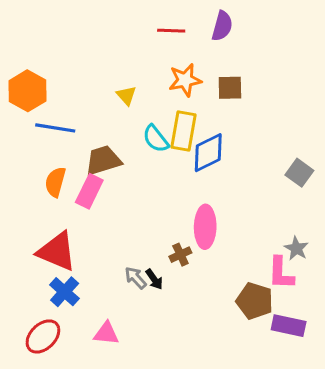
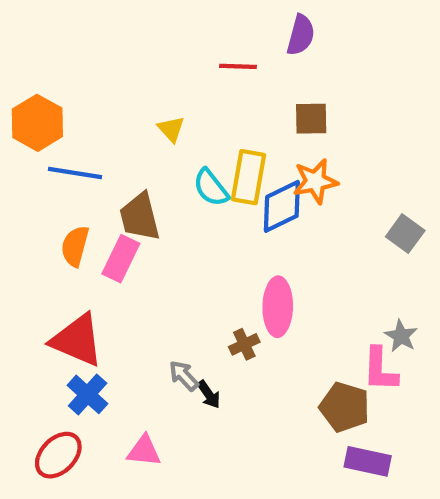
red line: (171, 31) -> (238, 66), moved
orange star: (185, 80) -> (315, 181), moved
brown trapezoid: (103, 160) -> (140, 217), turned -87
black arrow: (154, 279) -> (209, 394), moved
purple rectangle: (289, 326) -> (368, 461), moved

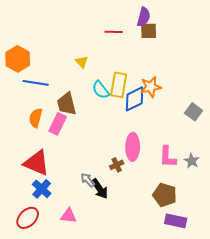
brown square: (311, 119) -> (149, 31), moved
pink L-shape: (380, 369) -> (168, 157), moved
black arrow: (209, 394) -> (100, 189), size x1.5

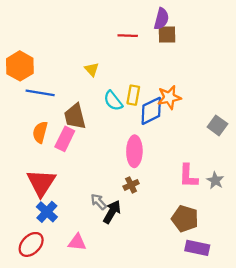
yellow rectangle: (119, 85) -> (133, 95), size x0.7
pink ellipse: (133, 147) -> (134, 151), moved
red triangle: (37, 163) -> (41, 183), turned 40
black arrow: (100, 189) -> (112, 212), turned -115

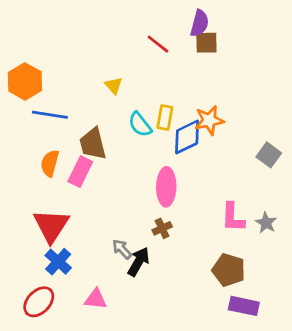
red line: (128, 36) -> (158, 44), turned 36

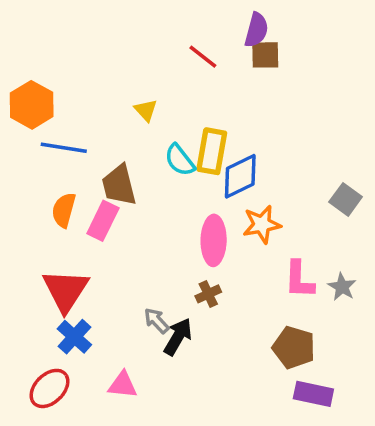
yellow rectangle: (165, 118) -> (212, 151), size x1.4
orange star: (209, 120) -> (262, 224), moved

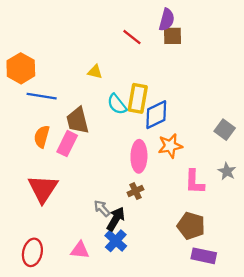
yellow triangle: (146, 110) -> (95, 72), turned -35
gray star: (342, 287) -> (227, 171), moved
blue cross: (74, 337) -> (116, 241), moved
red ellipse: (49, 388) -> (32, 252), turned -32

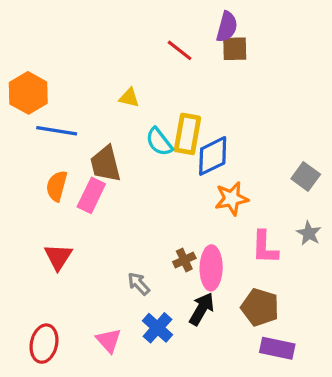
pink ellipse: (139, 156) -> (211, 268), moved
red triangle: (43, 189) -> (58, 257), size x0.7
black arrow: (116, 219) -> (202, 309), moved
pink triangle: (80, 250) -> (109, 340), turned 42

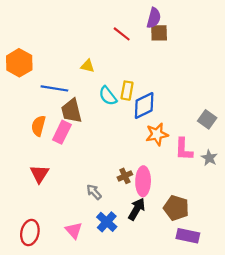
blue line: (57, 131) -> (54, 88), moved
yellow rectangle: (187, 134) -> (127, 91), size x0.7
pink L-shape: (265, 247) -> (184, 149), moved

